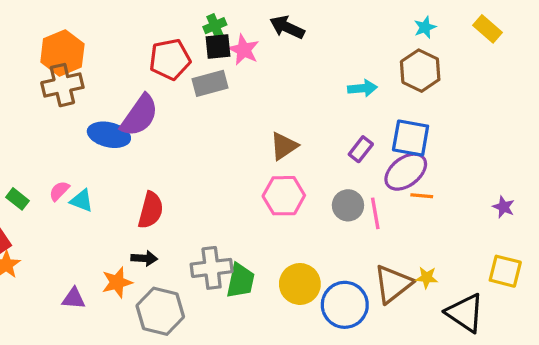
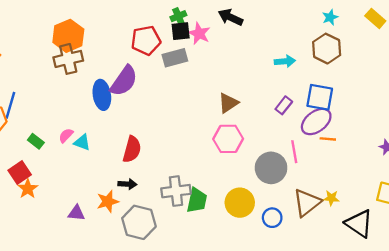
blue ellipse: (109, 135) -> (102, 95), turned 68
gray circle: (348, 205) -> (271, 168), moved, size x1.4
blue circle: (345, 305) -> (272, 218), size x0.6

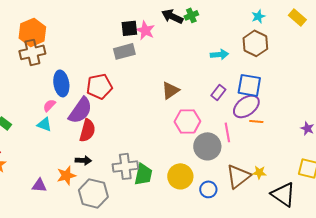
green cross: (178, 16) -> (191, 15), moved
red pentagon: (146, 40) -> (99, 86), moved
purple semicircle: (124, 81) -> (80, 110), moved
pink semicircle: (66, 135) -> (49, 105), moved
pink hexagon: (228, 139) -> (187, 121), moved

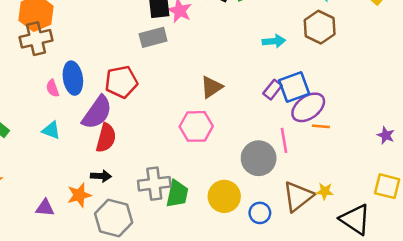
blue square: (249, 85) -> (294, 87), moved, turned -30
pink semicircle: (49, 105) -> (53, 88), moved, turned -64
pink hexagon: (187, 121) -> (196, 126), moved

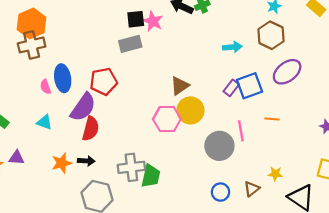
purple ellipse: (308, 107) -> (287, 72), moved
orange star: (79, 195) -> (62, 163), moved
yellow circle: (224, 196) -> (190, 110), moved
brown triangle: (298, 196) -> (252, 189), moved, size x0.6
purple triangle: (45, 208) -> (17, 158), moved

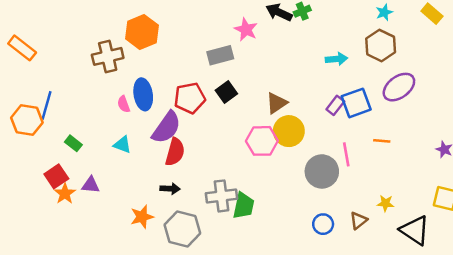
black square: (136, 19) -> (226, 92), moved, turned -30
orange hexagon: (32, 23) -> (142, 32), moved
orange star: (62, 163) -> (142, 217), moved

